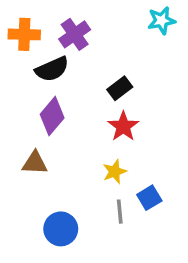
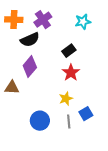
cyan star: (161, 21) -> (83, 22), moved
brown triangle: (35, 163) -> (12, 88), moved
blue circle: (61, 229) -> (40, 121), moved

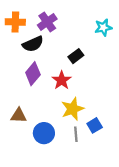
cyan star: (83, 22) -> (103, 27), moved
red star: (71, 73) -> (62, 80), moved
brown triangle: (12, 88) -> (19, 116), moved
yellow star: (66, 99) -> (73, 109), size x1.5

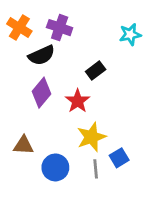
orange cross: (15, 22) -> (19, 28), turned 30
purple cross: (47, 22) -> (60, 28), turned -36

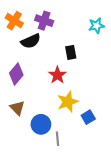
black rectangle: (96, 70) -> (71, 52), turned -64
purple diamond: (42, 93) -> (16, 74), moved
brown triangle: (24, 145) -> (17, 108), turned 42
gray line: (96, 169) -> (57, 139), moved

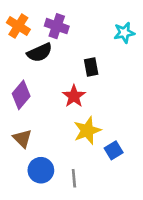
blue circle: (41, 124) -> (41, 170), moved

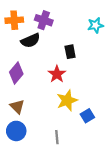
orange cross: (18, 26) -> (14, 20), turned -36
blue circle: (41, 170) -> (16, 131), moved

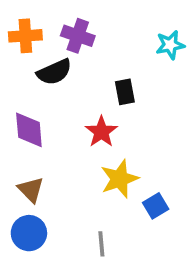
purple diamond: (16, 73) -> (29, 130), turned -45

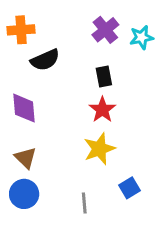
purple cross: (78, 36) -> (105, 30), moved, turned 32
red star: (101, 132) -> (102, 110), moved
blue square: (156, 206) -> (129, 188), moved

